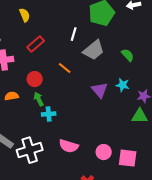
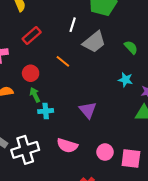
purple triangle: (100, 90) -> (88, 110), moved

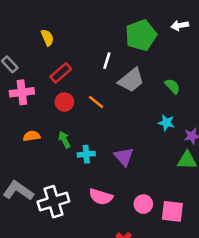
red circle: (31, 73) -> (64, 102), moved
cyan cross: (46, 111) -> (86, 154), moved

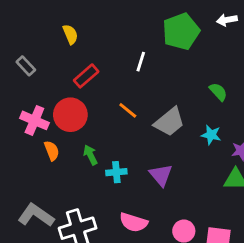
gray trapezoid: (131, 80) -> (169, 122), moved
pink cross: (22, 92) -> (34, 120), moved, turned 30
red circle: (64, 102) -> (70, 115), moved, size x1.5
orange semicircle: (32, 136) -> (52, 151), turned 77

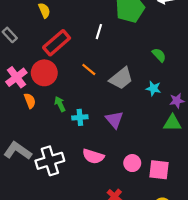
red rectangle: (86, 76) -> (57, 43), size x1.4
pink cross: (34, 120) -> (16, 77), turned 30

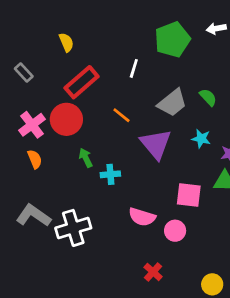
gray trapezoid: (121, 78) -> (172, 103), moved
orange semicircle: (30, 101) -> (35, 159), moved
purple triangle: (114, 120) -> (156, 144), moved, size x1.4
pink semicircle: (93, 156) -> (142, 217), moved
pink square: (159, 170) -> (189, 195), moved

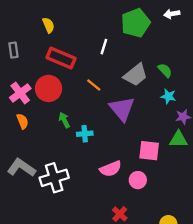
gray rectangle: (24, 73) -> (13, 50), turned 35
red rectangle: (82, 82) -> (61, 58), turned 64
cyan star: (201, 139) -> (168, 96), moved
pink semicircle: (142, 217) -> (111, 169), turned -40

